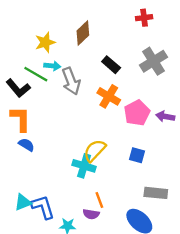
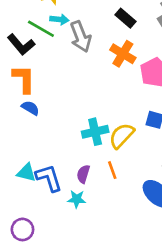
yellow semicircle: (95, 151) -> (122, 136), moved
cyan cross: (84, 166) -> (95, 132), turned -30
cyan triangle: (23, 202) -> (26, 173), turned 36
purple semicircle: (91, 214) -> (83, 174), moved, turned 98

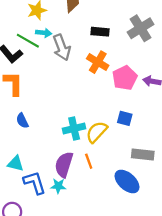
black rectangle: (125, 18) -> (100, 32), turned -36
blue semicircle: (30, 108) -> (22, 121), moved, turned -147
purple semicircle: (83, 174) -> (64, 165), size x1.6
blue L-shape: (49, 178) -> (35, 183), moved

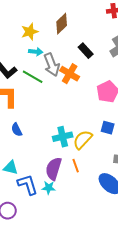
black rectangle: (100, 32) -> (86, 51), turned 42
green line: (28, 41) -> (33, 77), moved
orange cross: (98, 62) -> (70, 74), moved

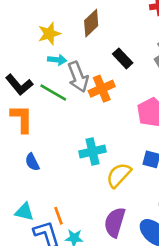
orange cross: (70, 74) -> (102, 89), turned 36
cyan cross: (63, 137) -> (92, 152), moved
orange line: (76, 166) -> (58, 216), moved
purple semicircle: (54, 169) -> (115, 222), moved

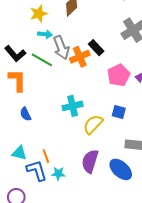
black rectangle: (123, 58) -> (96, 48), moved

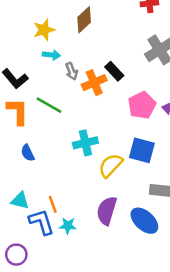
gray arrow: (61, 48) -> (72, 71), size x0.6
green line: (42, 60) -> (49, 105), moved
blue square: (119, 112) -> (142, 150), size x1.5

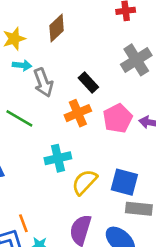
gray arrow: (72, 71) -> (43, 83), size x1.5
orange cross: (94, 83) -> (78, 113), moved
blue square: (142, 150) -> (124, 182), moved

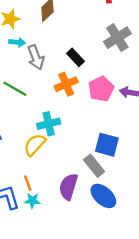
yellow semicircle: (84, 182) -> (35, 145), moved
gray rectangle: (139, 209) -> (94, 166), moved, turned 45
orange line: (23, 223) -> (28, 183), moved

